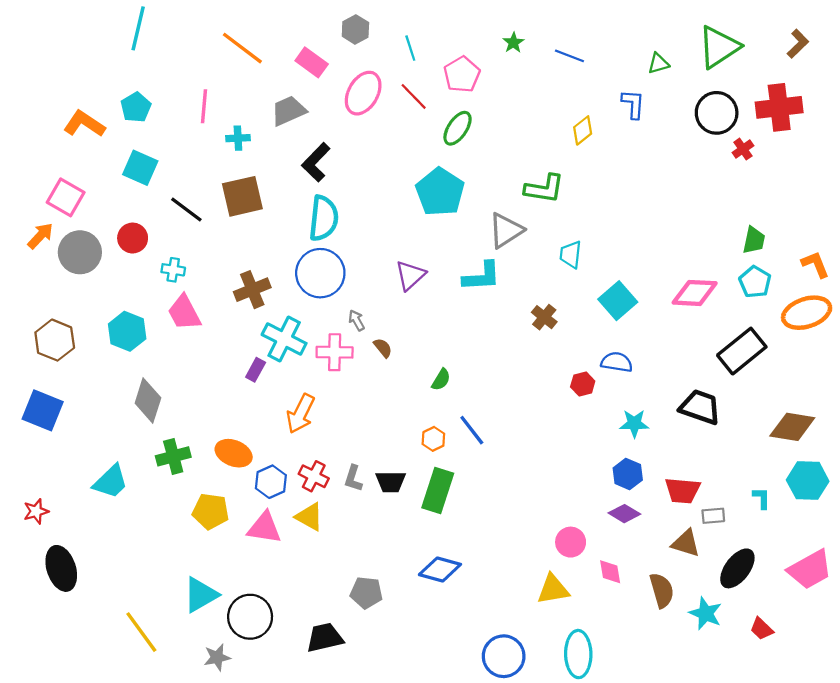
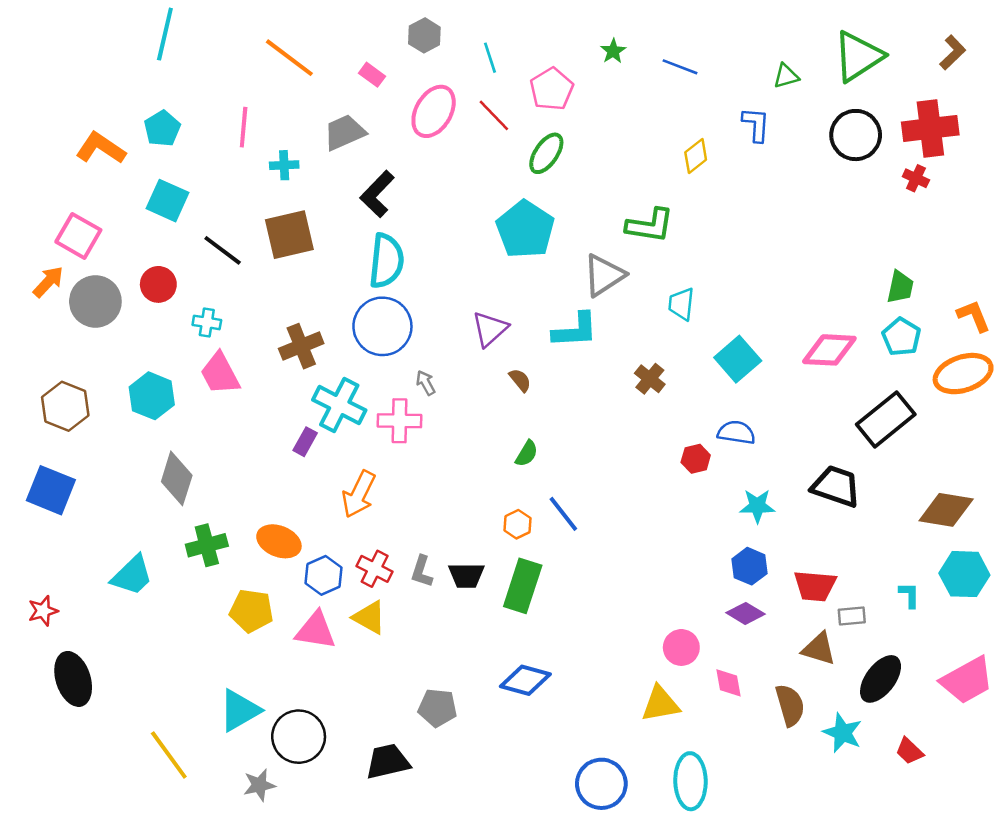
pink rectangle: (312, 62) -> (372, 75), size x0.7
red cross: (743, 149) -> (916, 178), moved, turned -30
brown semicircle: (383, 348) -> (520, 380), moved

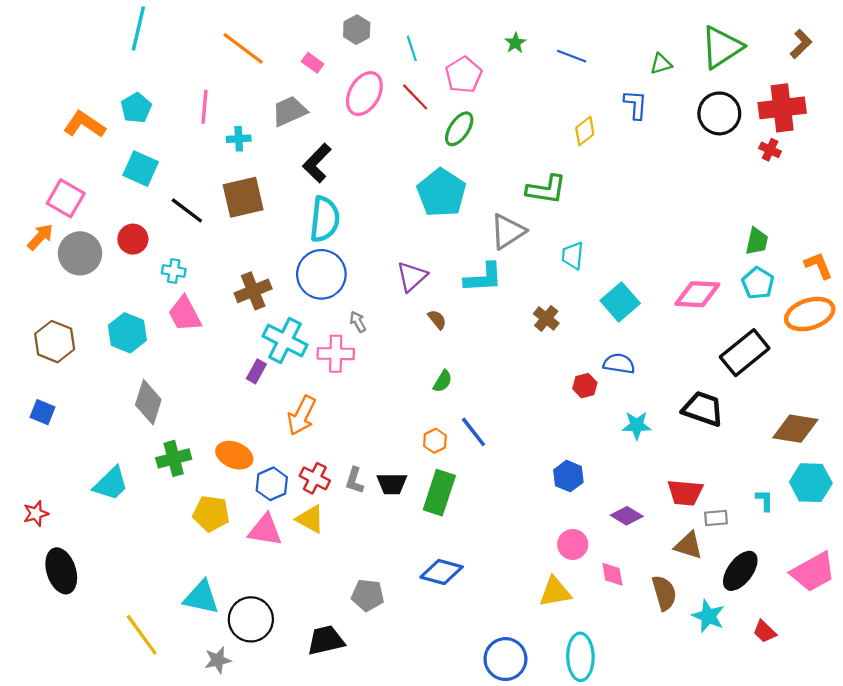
blue square: (51, 490) -> (43, 412), size x0.6
blue hexagon: (749, 566) -> (568, 476), moved
cyan triangle: (240, 710) -> (201, 597), turned 42

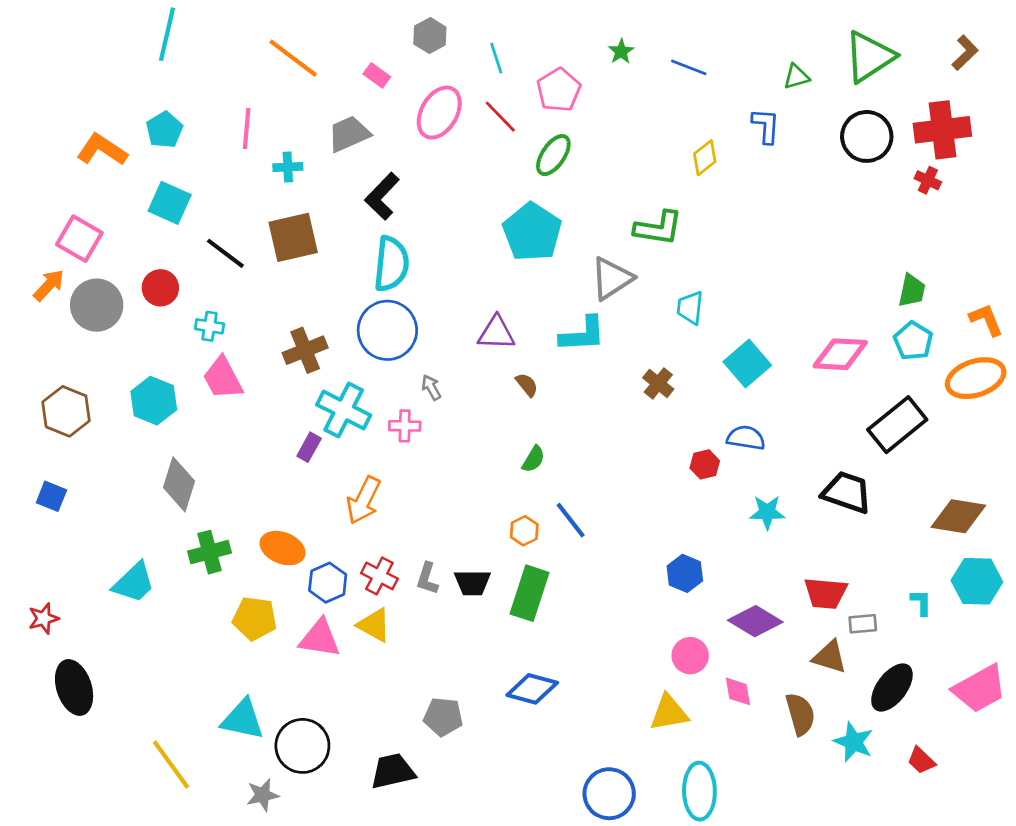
purple triangle: (412, 277) -> (496, 333), turned 44
pink cross: (336, 354) -> (405, 426), size x0.7
purple diamond: (627, 516) -> (755, 621), size x1.4

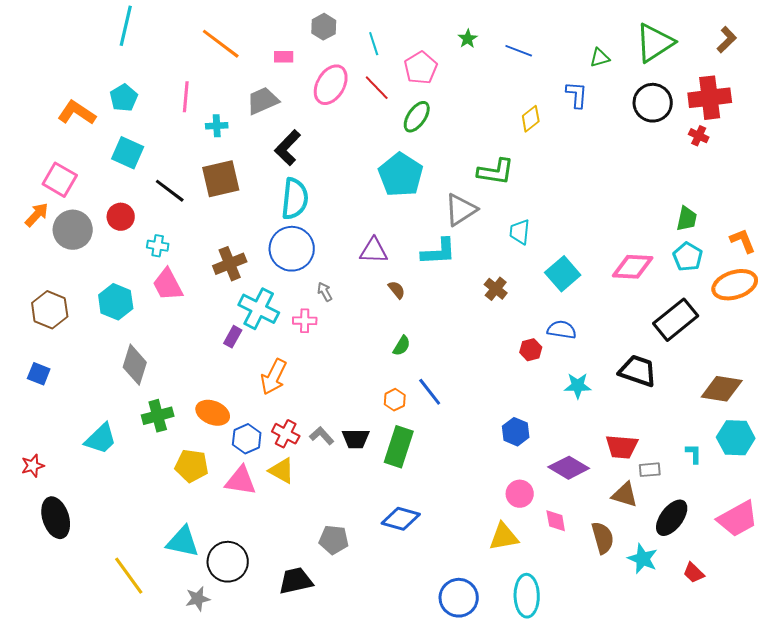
pink rectangle: (377, 75) -> (284, 57), turned -36
gray L-shape: (427, 579) -> (322, 436), turned 120

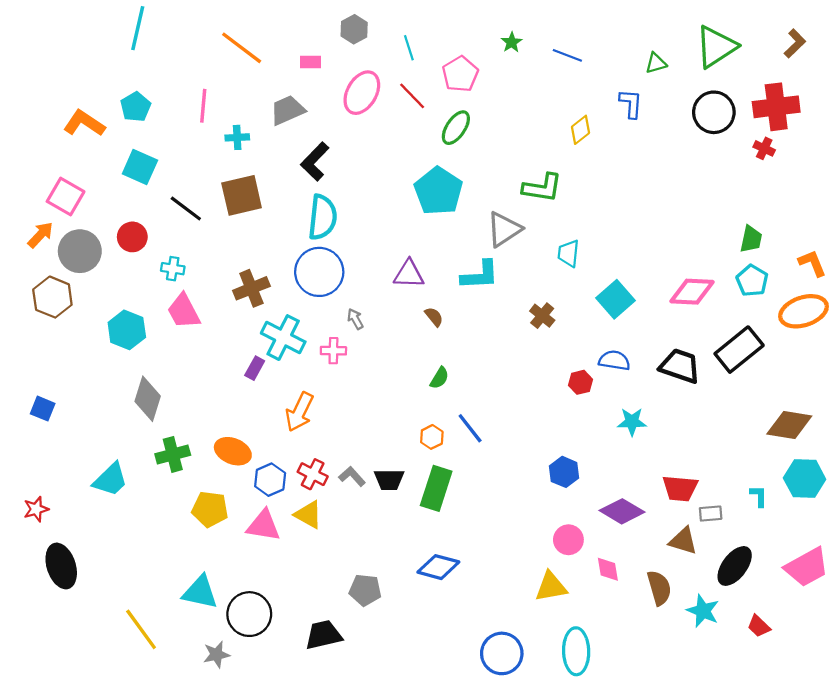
brown hexagon: (50, 310) -> (52, 297), moved
black trapezoid: (638, 371) -> (680, 366), moved

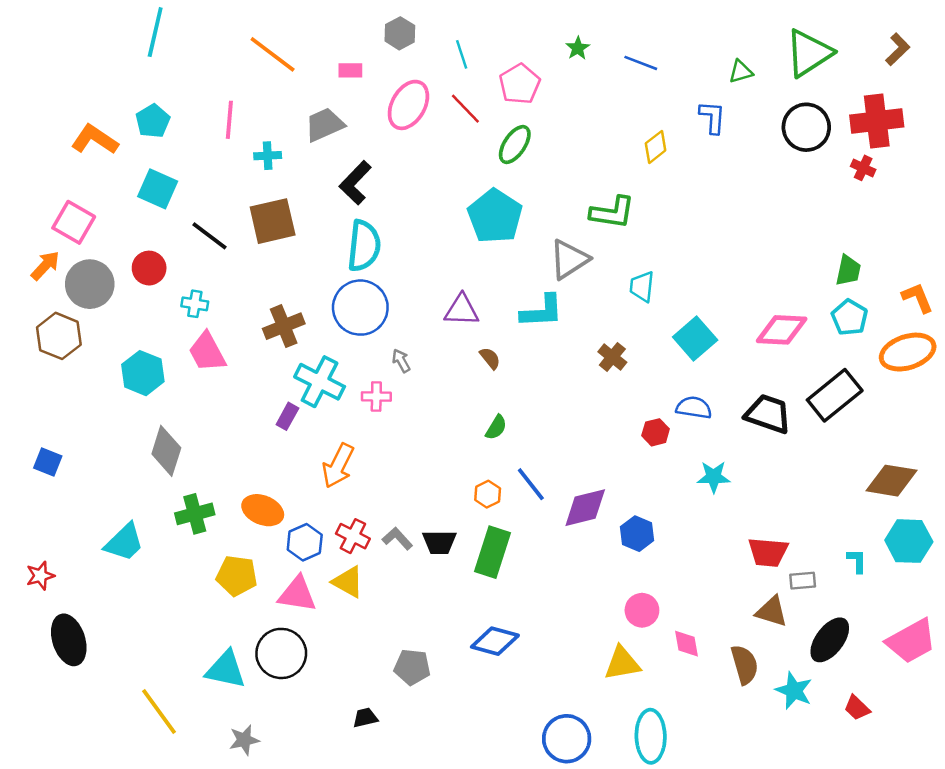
purple diamond: (622, 511) -> (585, 508), moved, turned -45
black circle: (249, 614) -> (281, 653), moved
black trapezoid: (324, 635) -> (365, 718), size x0.6

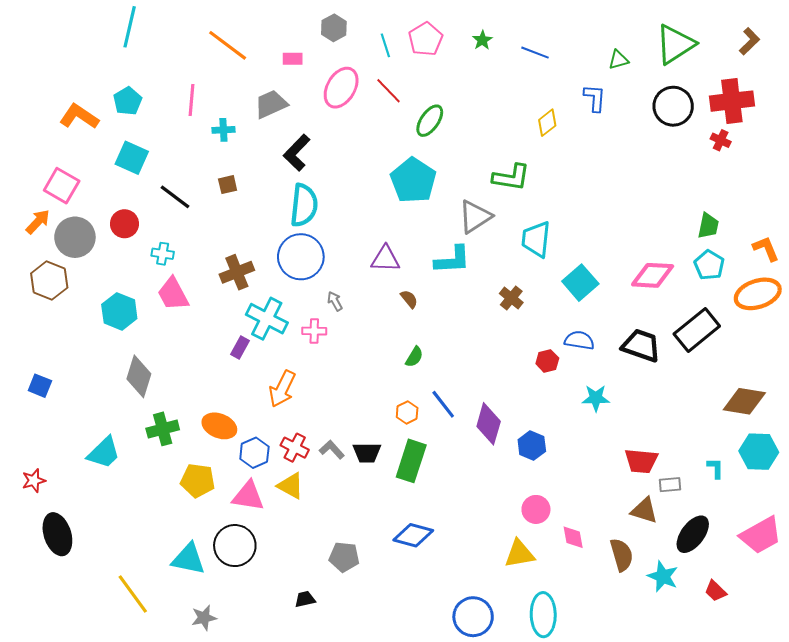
pink pentagon: (520, 84) -> (426, 39), moved
brown square: (273, 221) -> (228, 185), size x0.5
cyan trapezoid: (642, 287) -> (536, 239), size x1.4
purple diamond: (585, 508) -> (489, 424), turned -60

